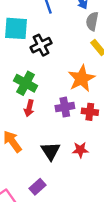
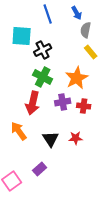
green cross: (26, 83) -> (43, 77), moved
red arrow: (29, 108) -> (33, 103), size x1.6

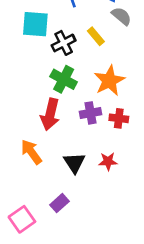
gray semicircle: (86, 30) -> (121, 16), turned 119
yellow rectangle: (91, 52) -> (96, 36), moved

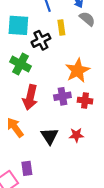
yellow rectangle: (96, 36) -> (61, 27), moved, turned 32
green cross: (64, 79) -> (20, 64), moved
purple rectangle: (60, 203) -> (27, 168), moved, turned -56

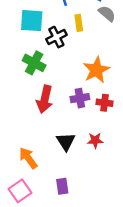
orange arrow: (15, 127) -> (28, 158), moved
purple rectangle: (27, 168) -> (62, 186), moved

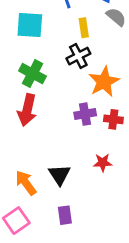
black cross: (56, 37) -> (78, 56), moved
red arrow: (45, 99) -> (27, 110), moved
black triangle: (66, 142) -> (59, 175), moved

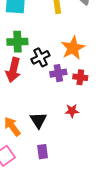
black cross: (78, 56) -> (40, 57), moved
green cross: (32, 74) -> (17, 42), turned -30

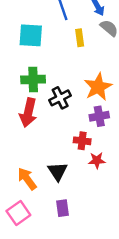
purple cross: (58, 73) -> (99, 116), moved
red cross: (80, 77) -> (82, 141), moved

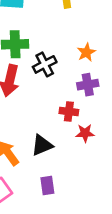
orange star: (98, 87) -> (86, 52), size x0.6
black triangle: (58, 171) -> (42, 145), turned 40

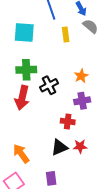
red star: (85, 133) -> (80, 146), moved
black triangle: (42, 145) -> (59, 147), moved

